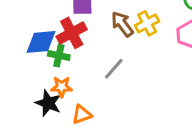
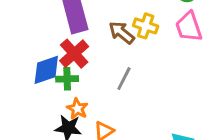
yellow cross: (147, 23) -> (146, 26), turned -30
orange star: (62, 87) -> (77, 109), turned -30

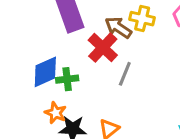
red cross: (74, 54) -> (103, 48), moved
orange star: (77, 109) -> (56, 113), moved

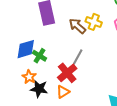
red cross: (103, 48) -> (67, 73), moved
green cross: (67, 79) -> (39, 56), turned 32

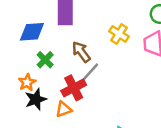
brown arrow: (77, 26) -> (81, 52), moved
blue diamond: (26, 49) -> (32, 32), moved
black star: (39, 89) -> (36, 99), turned 30

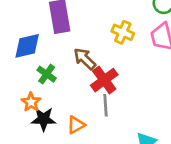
gray line: (91, 72) -> (106, 105), moved, turned -36
red cross: (74, 88) -> (104, 80), moved
black star: (36, 99) -> (44, 119), turned 30

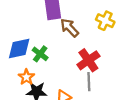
blue diamond: (27, 46) -> (19, 48), moved
brown arrow: (85, 59) -> (69, 28), moved

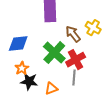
brown arrow: (69, 28) -> (73, 34), moved
green cross: (40, 54) -> (54, 53), moved, size x1.6

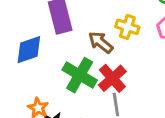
blue diamond: (18, 44) -> (29, 50), moved

